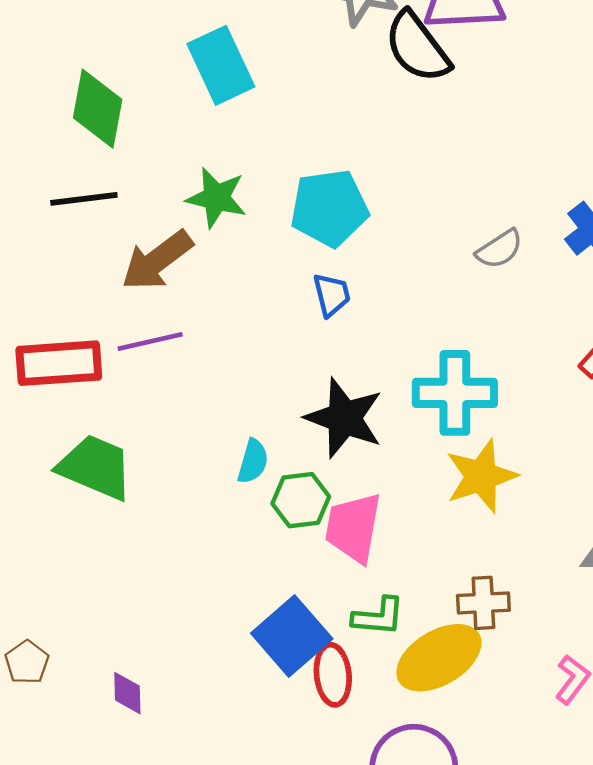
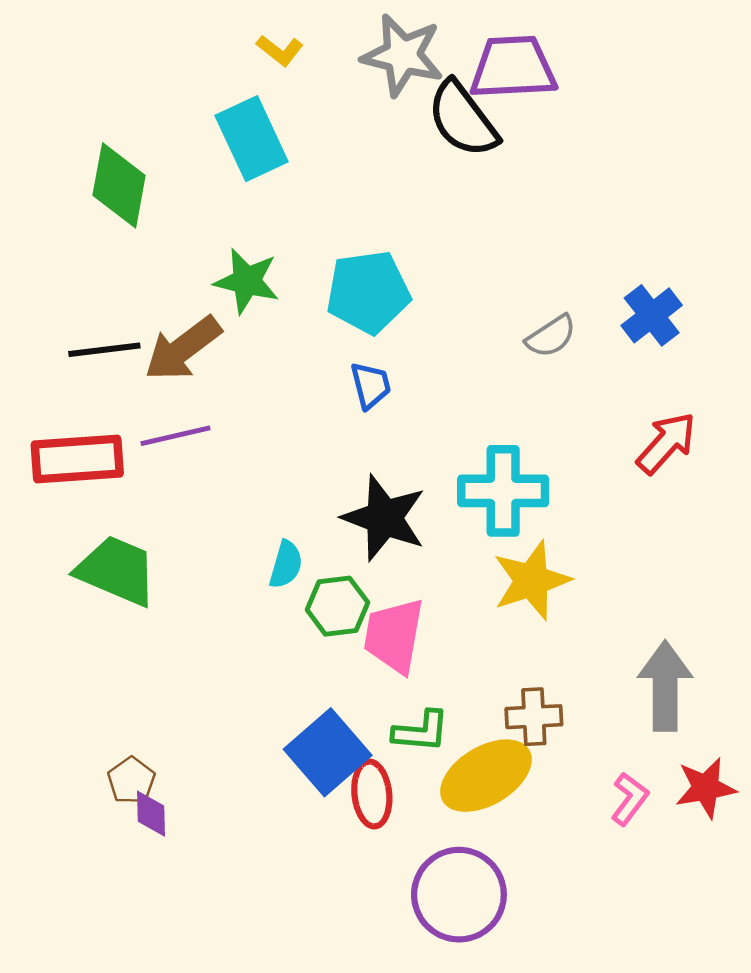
black line: (84, 199) -> (104, 350), moved
brown pentagon: (27, 662) -> (131, 781), moved

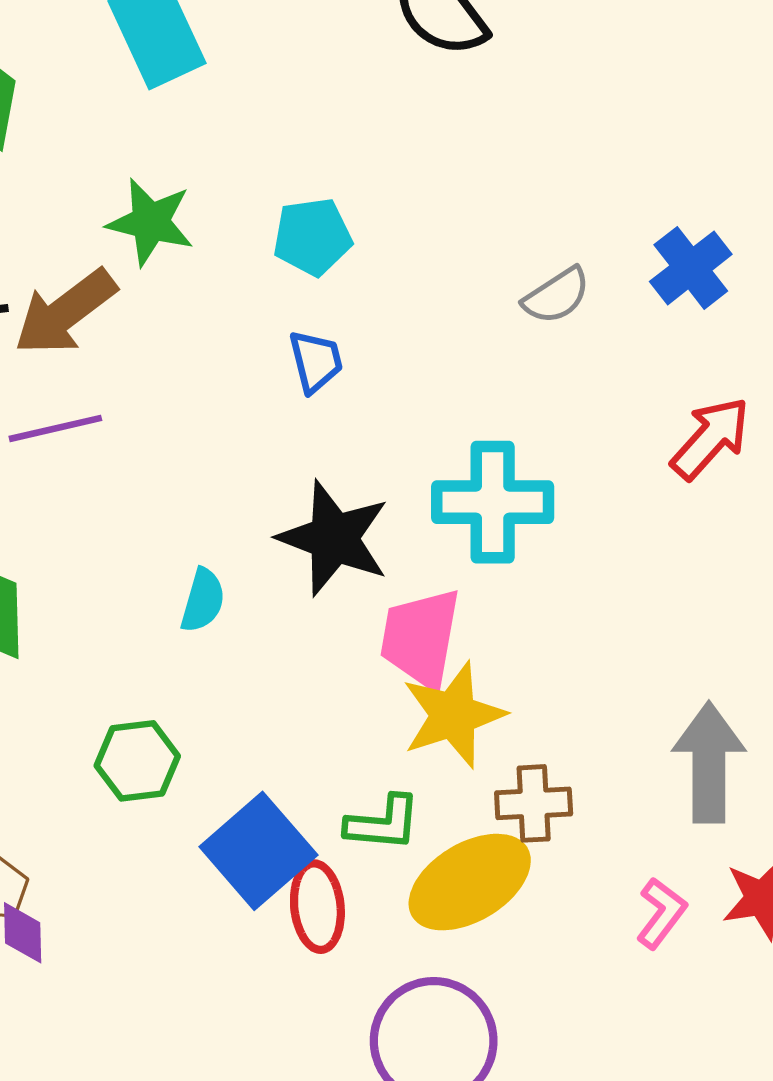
cyan pentagon: (368, 292) -> (312, 237), size x0.7
yellow star: (531, 580) -> (453, 715), moved
green hexagon: (337, 606) -> (137, 761), moved
pink trapezoid: (394, 636) -> (421, 638), moved

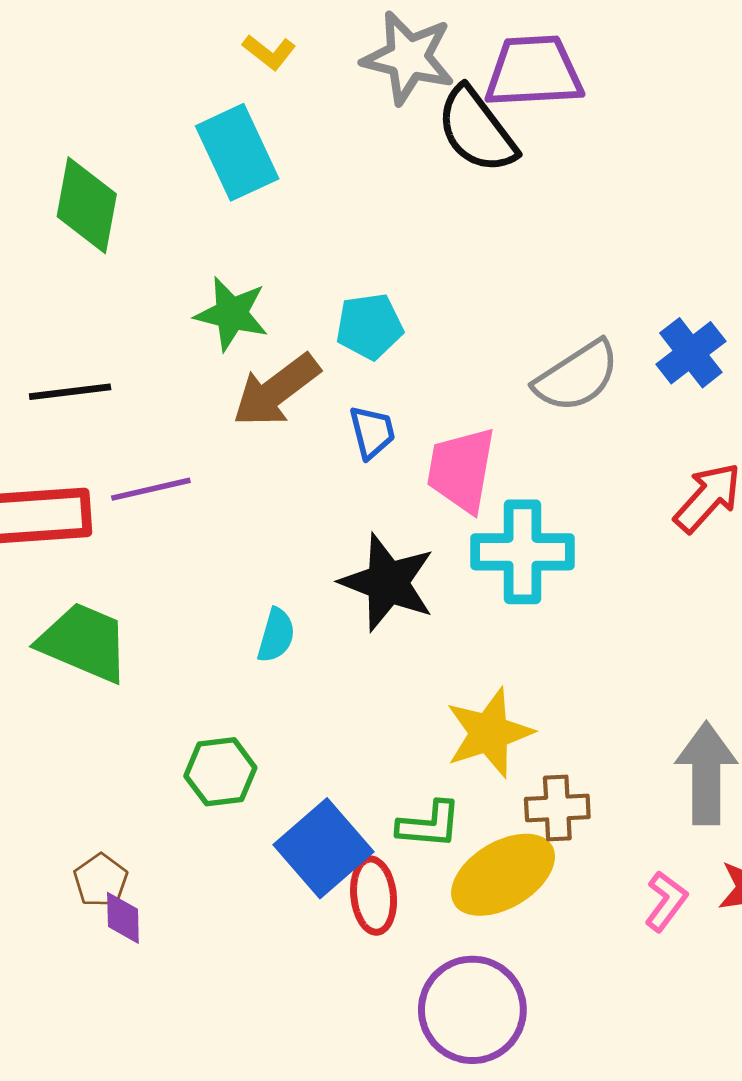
gray semicircle: (556, 296) -> (577, 376), size x1.5
brown arrow: (65, 312) -> (276, 390), moved
pink trapezoid: (421, 638) -> (461, 470), moved

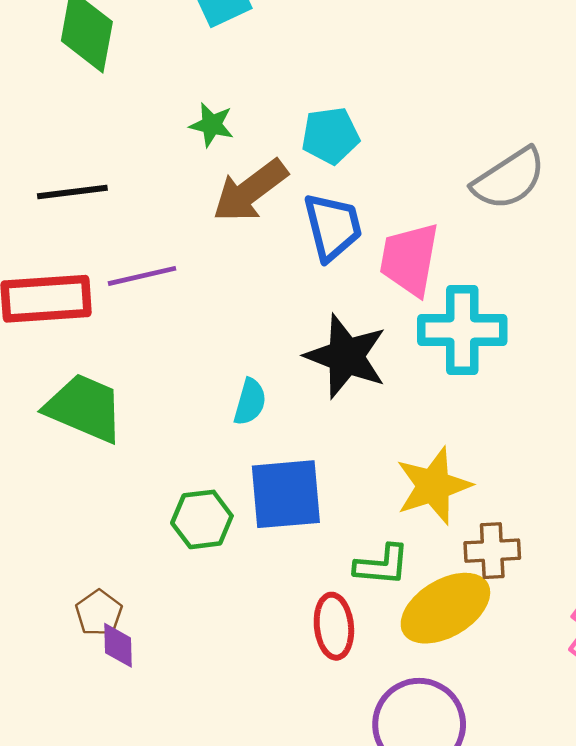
green star: (232, 314) -> (212, 125), size x0.7
blue trapezoid: (372, 432) -> (333, 227), size x1.5
blue square: (323, 848) -> (286, 494), moved, turned 36

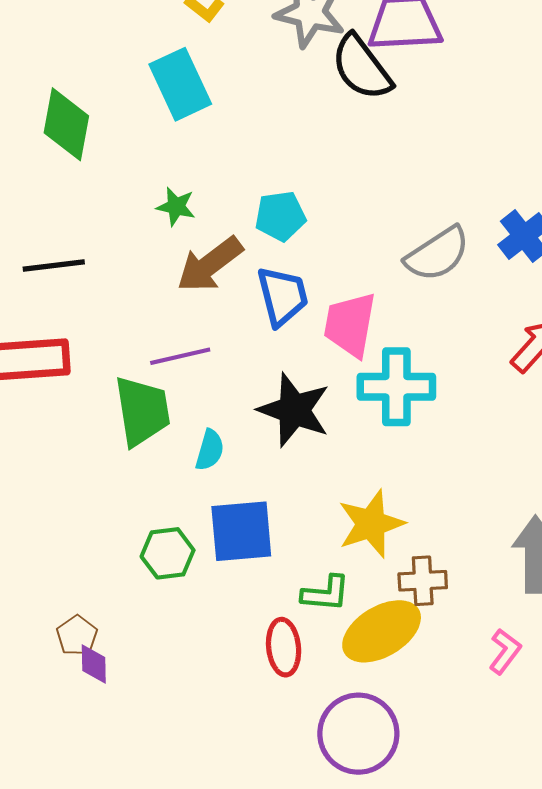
purple line: (142, 276) -> (180, 356), moved
green trapezoid: (84, 408) -> (142, 411), moved, turned 58

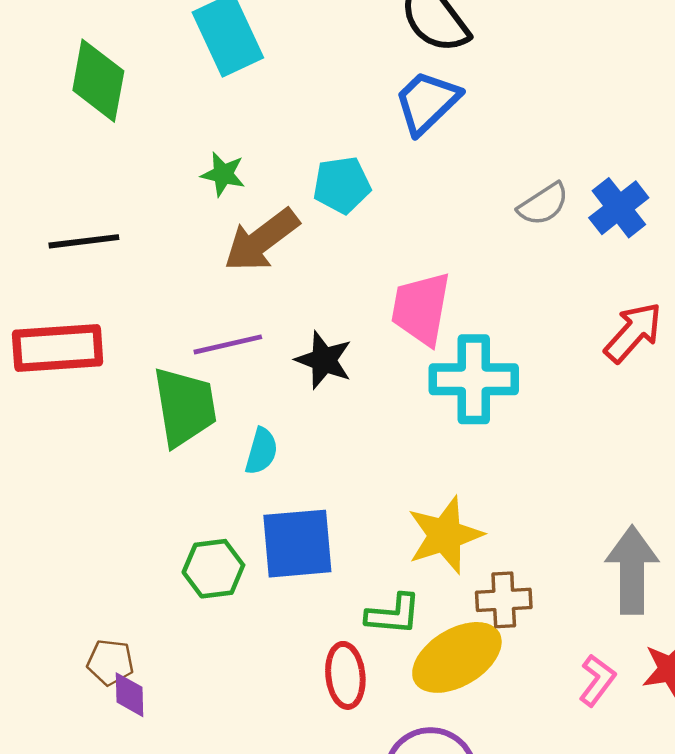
gray semicircle: (437, 254) -> (543, 204), moved, size x0.7
blue trapezoid: (282, 296) -> (427, 102), moved, turned -120
black star: (294, 410) -> (324, 360), moved, size x0.7
brown pentagon: (77, 636) -> (110, 662), turned -30

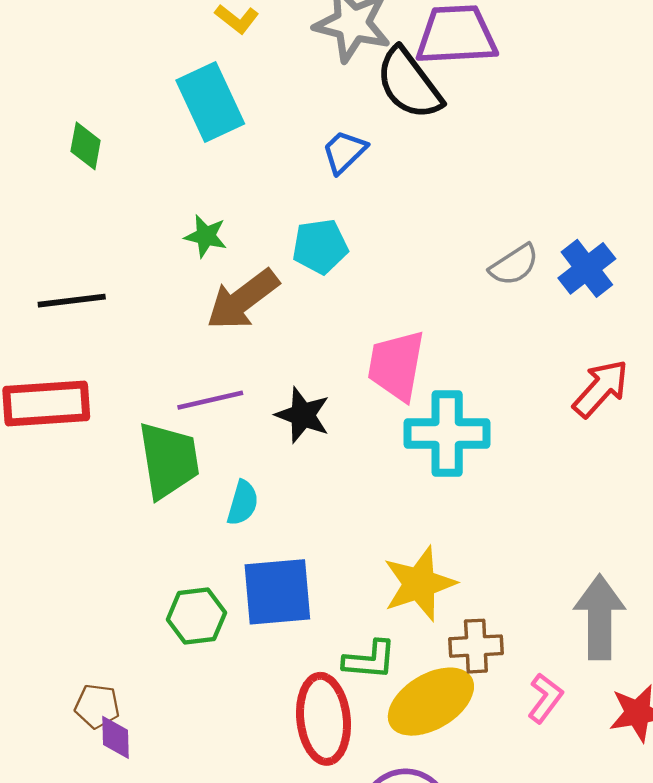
green diamond: (98, 81) -> (86, 146), size x0.6
blue trapezoid: (427, 102) -> (344, 152), moved, size x0.7
red ellipse: (345, 675) -> (323, 719), size x1.4
pink L-shape: (597, 680) -> (545, 698), moved

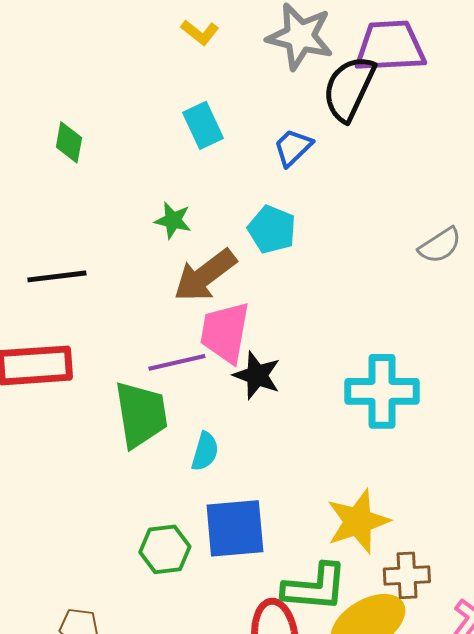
black semicircle: (409, 84) -> (349, 88), turned 62
cyan rectangle: (210, 102) -> (203, 125), moved, size x0.7
cyan pentagon: (320, 246) -> (272, 229), turned 30
pink trapezoid: (396, 365) -> (225, 332), moved
green L-shape: (370, 660) -> (315, 587), size x1.4

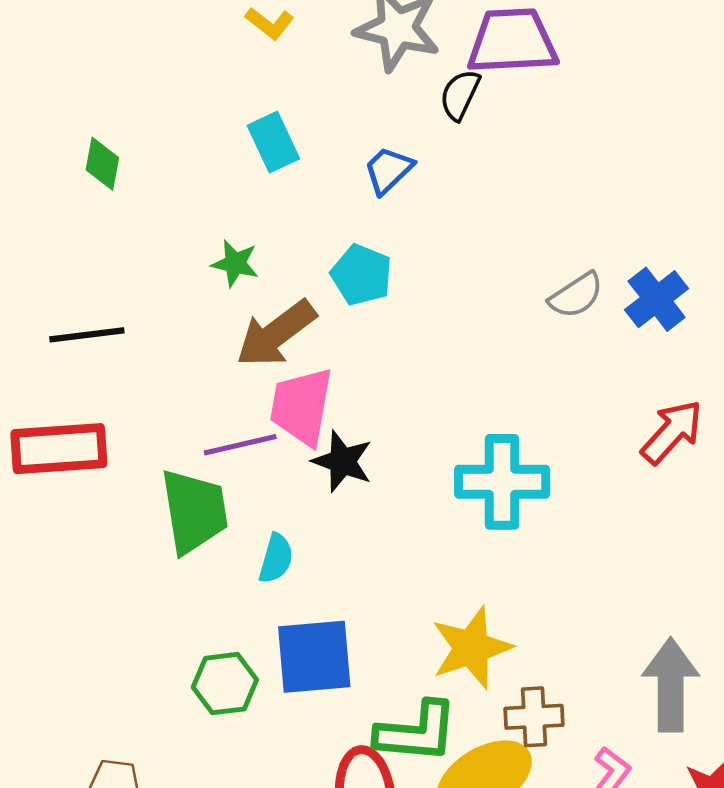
black semicircle: (349, 88) -> (460, 95), size x0.6

